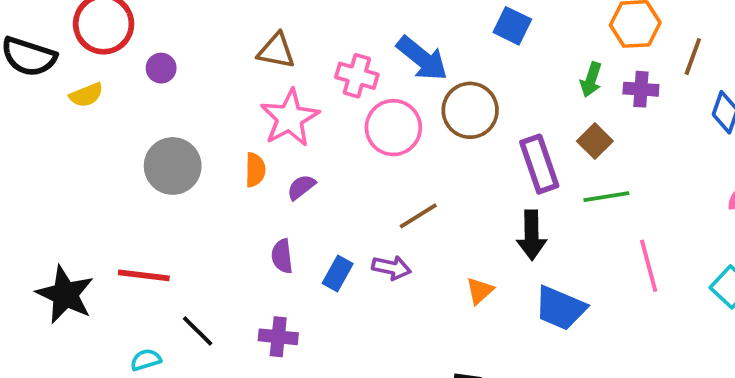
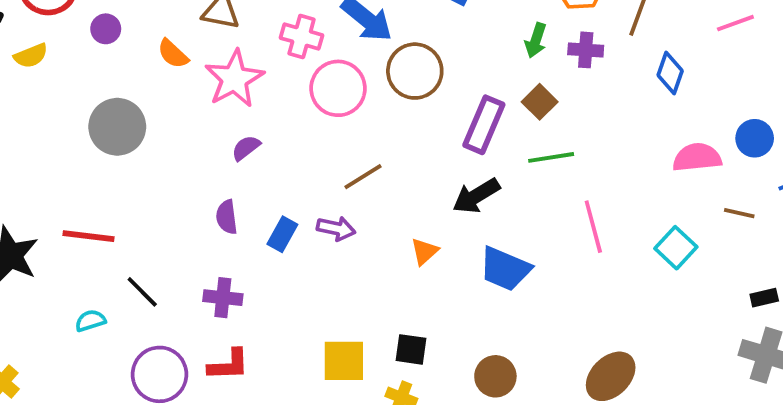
purple rectangle: (539, 164) -> (484, 125), turned 42
orange semicircle: (255, 170) -> (173, 54), moved, turned 132
black arrow: (532, 235) -> (476, 196), turned 60

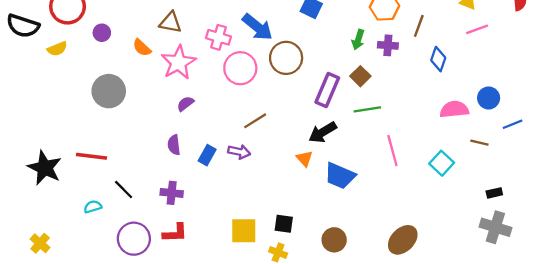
orange triangle: (424, 252) -> (304, 159), moved, turned -30

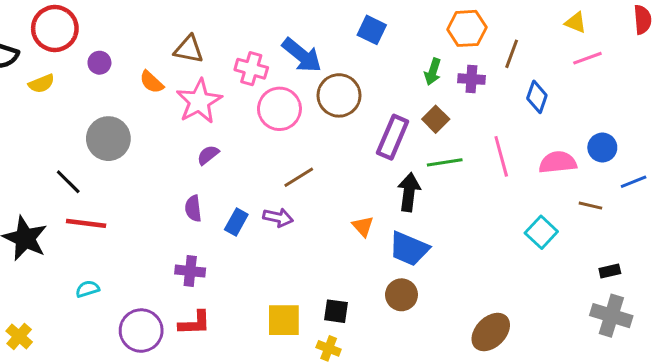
black arrow: (323, 132) -> (409, 192), moved, turned 128
pink line: (392, 151) -> (501, 156), moved
black line: (124, 189) -> (68, 182), moved
brown circle: (334, 240) -> (401, 295), moved

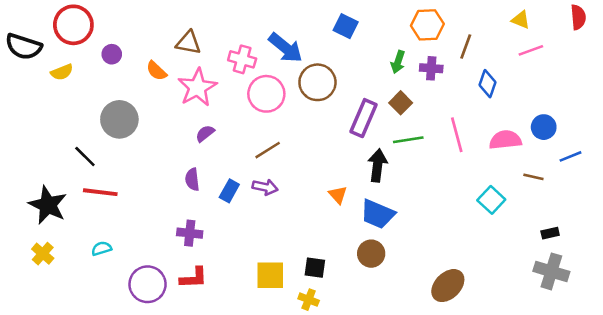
brown line: (299, 177) -> (268, 150), moved
yellow cross: (19, 336) -> (43, 254), moved

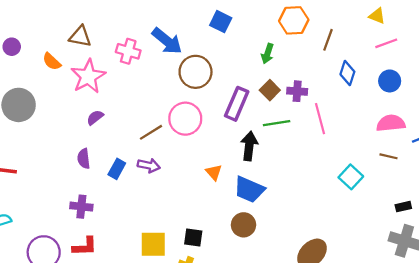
purple cross: (431, 68) -> (297, 91), moved
pink circle: (266, 94) -> (185, 119), moved
blue circle: (544, 127) -> (390, 81), moved
pink semicircle: (505, 140) -> (391, 123), moved

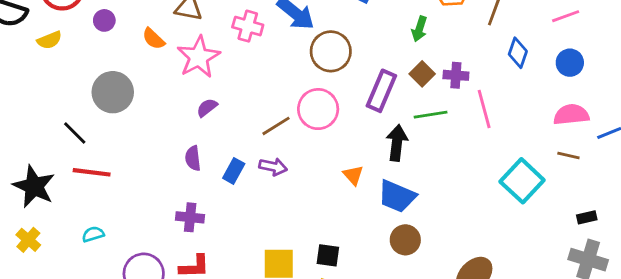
cyan square: (351, 177) -> (522, 181), size x1.4
brown circle: (243, 225) -> (405, 240), moved

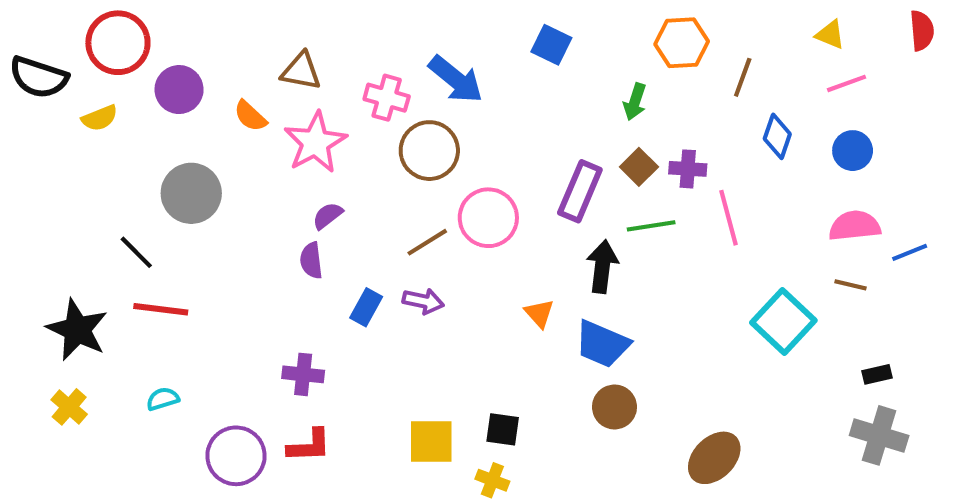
purple circle: (104, 20) -> (179, 90), size x1.5
brown circle: (331, 51) -> (429, 151), moved
purple semicircle: (193, 158) -> (311, 260), moved

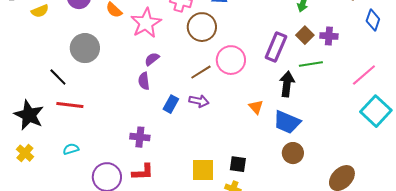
pink line: (728, 218) -> (364, 75), moved, turned 64

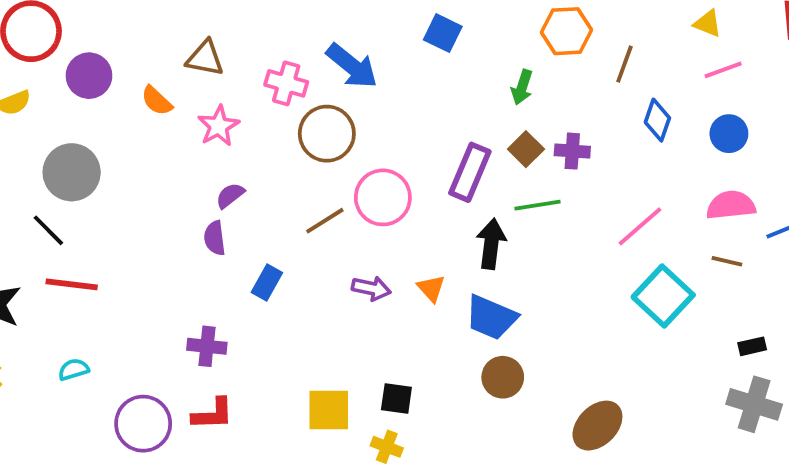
pink star: (146, 23) -> (219, 126), size x0.7
gray circle: (85, 48) -> (72, 172), moved
purple arrow: (199, 101) -> (371, 288), moved

